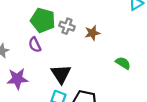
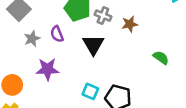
purple semicircle: (35, 45) -> (57, 34), moved
black triangle: (61, 74) -> (93, 45), moved

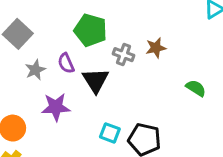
gray cross: (103, 16) -> (124, 55), moved
black triangle: (93, 45) -> (96, 80), moved

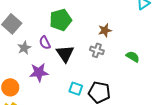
green pentagon: (90, 30) -> (61, 20), turned -30
gray cross: (124, 55) -> (97, 50), moved

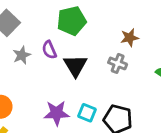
purple star: (39, 72) -> (57, 113), moved

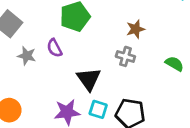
gray star: (22, 55) -> (27, 56), turned -30
black triangle: (75, 66) -> (89, 79), moved

